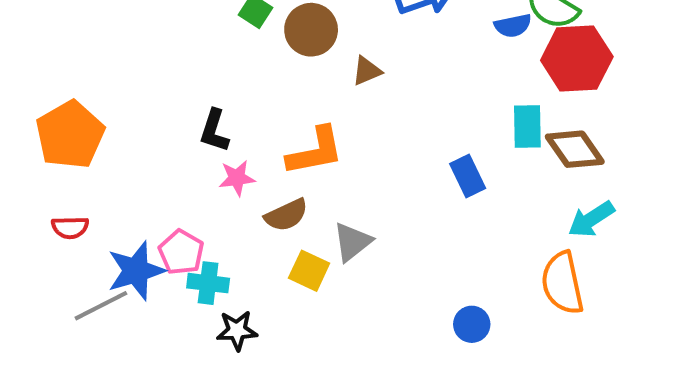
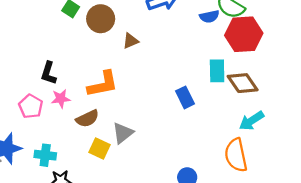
pink pentagon: (181, 252) -> (31, 106), moved

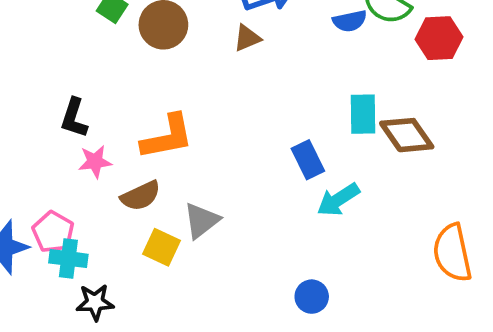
red hexagon: (244, 34) -> (439, 38), moved, size x0.7
brown triangle: (131, 41) -> (247, 38), moved
pink pentagon: (31, 106) -> (53, 232), moved
cyan arrow: (251, 121) -> (338, 200), moved
orange semicircle: (236, 155) -> (452, 253), moved

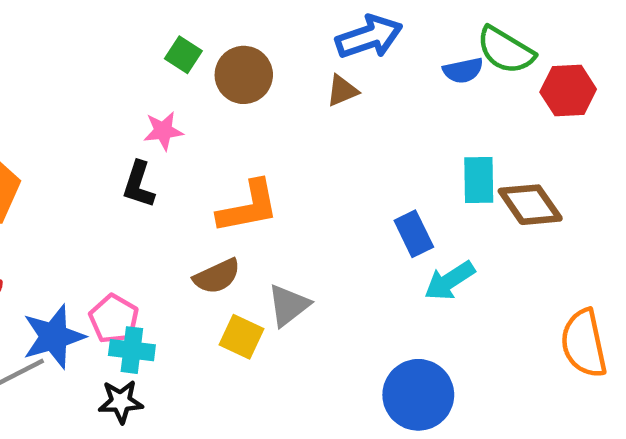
pink star: (95, 162) -> (163, 131), moved
blue circle: (312, 297) -> (418, 395), size x1.8
black star: (95, 302) -> (121, 402), moved

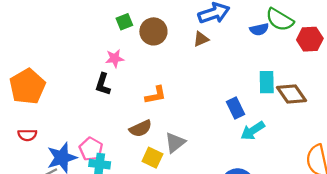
green square: (183, 55) -> (124, 22), turned 35
orange L-shape: (248, 207) -> (156, 95), size x0.7

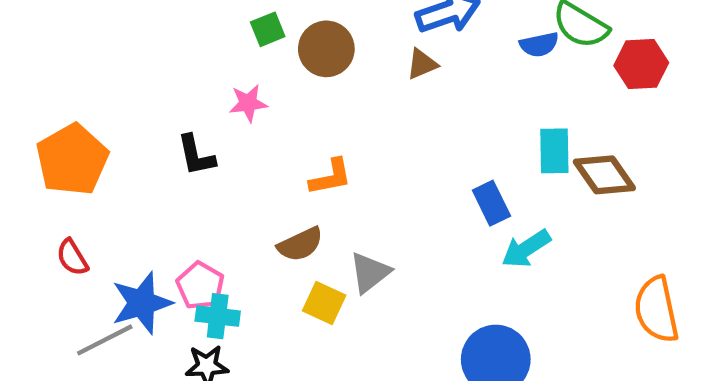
black L-shape: (103, 84) -> (196, 155), moved, turned -30
red semicircle: (27, 135) -> (72, 257), turned 60

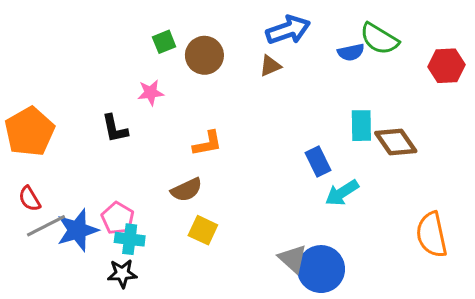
red hexagon: (641, 64) -> (447, 66), moved
gray triangle: (370, 273) -> (293, 259), moved, turned -40
gray line: (105, 340) -> (46, 226), moved

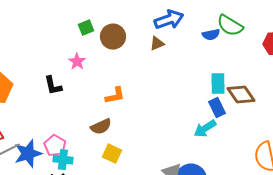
pink star: (151, 93) -> (77, 62), turned -30
blue rectangle: (318, 161) -> (217, 108), moved

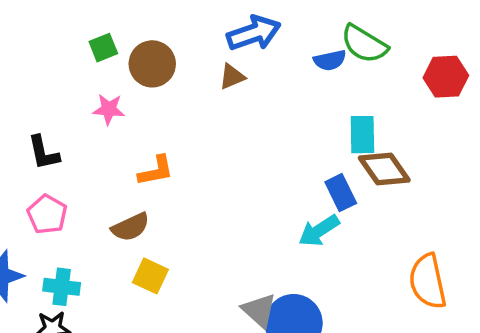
pink star: (77, 62) -> (109, 109), moved, turned -30
cyan rectangle: (218, 84) -> (362, 135), moved
pink pentagon: (55, 146) -> (47, 214), moved

